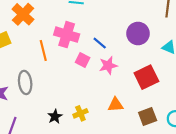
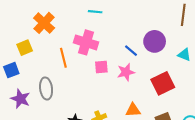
blue line: (100, 43) -> (131, 51), moved
pink square: (83, 60) -> (101, 67), turned -32

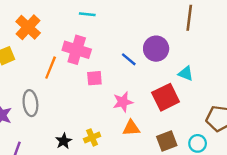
cyan triangle: (184, 55) -> (186, 73), moved
orange line: (63, 58) -> (51, 68), turned 36
pink star: (126, 72) -> (123, 102), moved

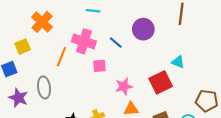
purple circle: (156, 49) -> (143, 29), moved
blue line: (129, 59) -> (116, 42), moved

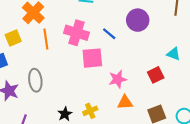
orange line: (61, 57) -> (46, 39), moved, turned -30
pink square: (99, 66) -> (92, 58), size x1.5
red square: (161, 82) -> (156, 75), size x0.7

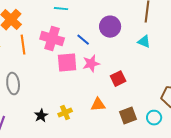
cyan triangle: (174, 54) -> (144, 42), moved
red square: (156, 75) -> (118, 79), moved
pink star: (118, 79) -> (91, 64), moved

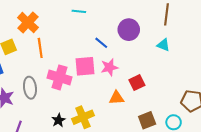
pink cross: (52, 39) -> (60, 77), moved
orange triangle: (98, 105) -> (117, 98), moved
yellow cross: (65, 113) -> (83, 117), size x1.5

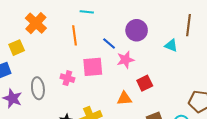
brown line: (166, 14) -> (188, 25), moved
orange line: (40, 48) -> (75, 35), moved
pink star: (109, 67) -> (125, 60), moved
pink cross: (60, 77) -> (67, 78), size x0.6

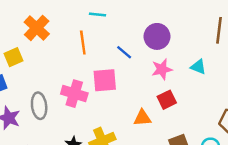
cyan triangle: (171, 46) -> (198, 67), moved
pink star: (125, 60) -> (162, 69), moved
pink cross: (67, 78) -> (74, 94), size x1.5

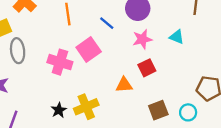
pink square: (105, 80) -> (89, 50), turned -30
gray ellipse: (39, 106) -> (18, 51), moved

